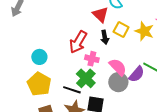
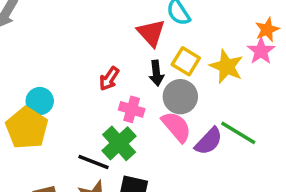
red arrow: (78, 42) -> (109, 79), size x0.6
gray circle: (118, 82) -> (180, 97), moved
yellow pentagon: (39, 84) -> (27, 128), moved

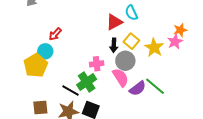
red triangle: (151, 33) -> (114, 22), turned 36
red arrow: (109, 79) -> (55, 34), moved
pink cross: (132, 109) -> (97, 64), turned -32

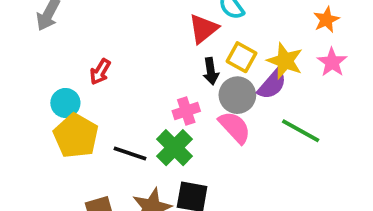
pink star: (175, 42) -> (332, 62), moved
cyan circle: (45, 51) -> (65, 103), moved
purple semicircle: (138, 88) -> (272, 85), moved
black line: (71, 90) -> (130, 154), moved

